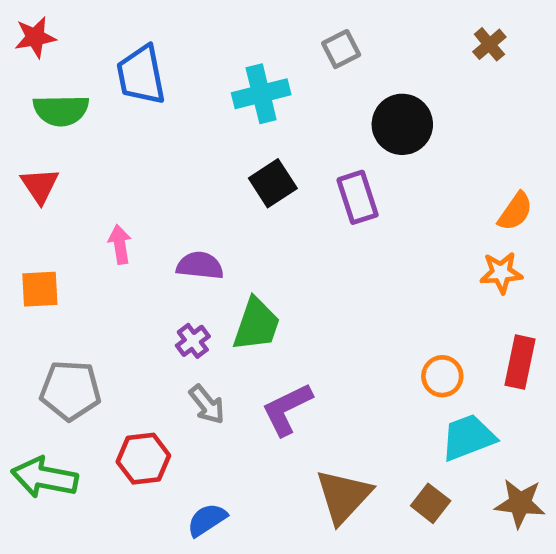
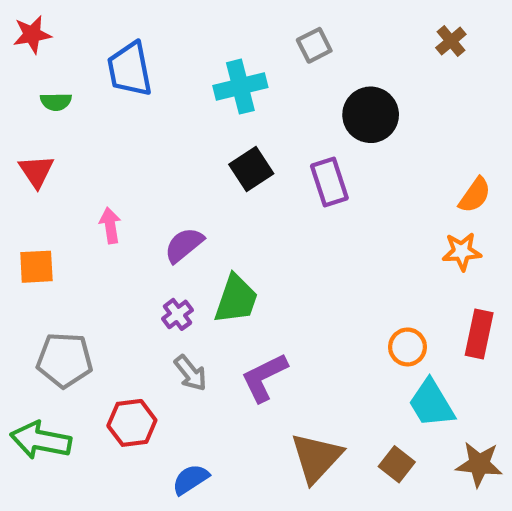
green semicircle: (61, 110) -> (56, 102), size x0.6
purple semicircle: (200, 266) -> (184, 245), turned -45
cyan trapezoid: (468, 437) -> (431, 403), turned -100

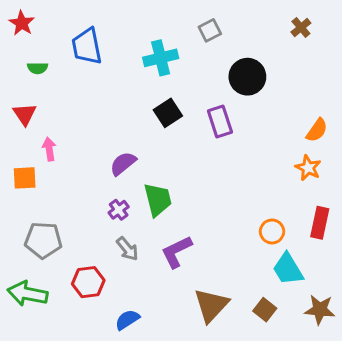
red star: (32, 34) -> (22, 23), turned -30
pink arrow: (110, 225) -> (49, 149), moved
orange star: (462, 251) -> (308, 168), turned 30
green trapezoid: (236, 299) -> (158, 200), turned -33

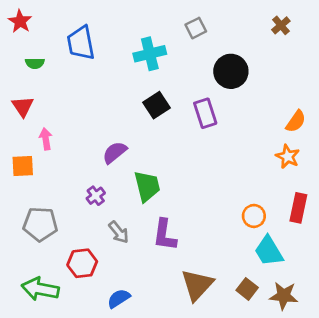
purple cross: (119, 210) -> (96, 196), moved
purple L-shape: (177, 252) -> (165, 235), turned -56
green arrow: (27, 294) -> (40, 289), moved
brown star: (320, 310) -> (284, 296), moved

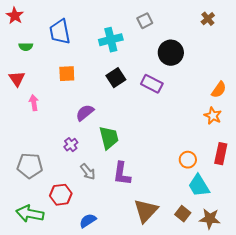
purple rectangle: (205, 113) -> (152, 84), turned -45
orange square: (23, 166) -> (67, 74), moved

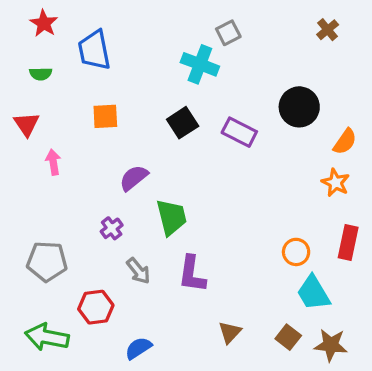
red star: (15, 16) -> (44, 23), moved
cyan cross: (111, 40) -> (200, 64), moved, turned 35
black circle: (171, 53) -> (299, 107), moved
brown triangle: (146, 211) -> (230, 332), size x0.6

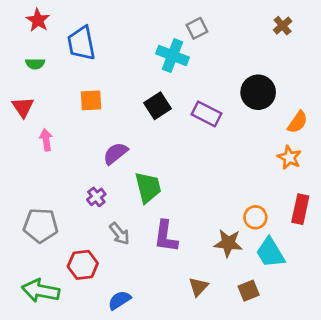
brown square: (288, 337) -> (249, 291), turned 30
brown star: (331, 345) -> (228, 243), moved

